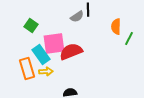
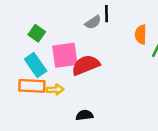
cyan rectangle: (41, 55) -> (36, 65), moved
orange rectangle: (27, 69) -> (32, 86), turned -70

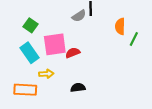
red semicircle: (86, 65) -> (73, 53), size x0.6
orange rectangle: (32, 86) -> (25, 90), moved
black semicircle: (84, 115) -> (78, 88), moved

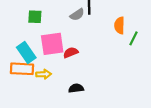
green square: (31, 25) -> (35, 17), moved, turned -32
orange rectangle: (25, 90) -> (22, 69), moved

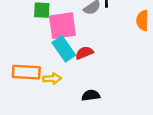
pink square: (52, 44) -> (62, 26), moved
cyan rectangle: (26, 53) -> (64, 49), moved

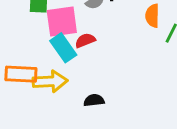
red semicircle: (84, 53) -> (85, 40), moved
yellow arrow: (52, 79) -> (50, 81), size x1.6

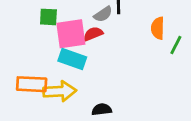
red semicircle: (85, 40) -> (93, 34), moved
cyan rectangle: (63, 48) -> (72, 59), turned -36

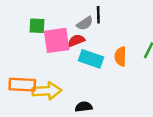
orange semicircle: (158, 28) -> (120, 56), moved
cyan rectangle: (72, 59) -> (91, 59), moved

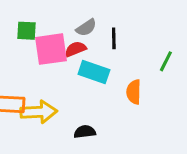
black line: (98, 15) -> (114, 38), moved
orange semicircle: (120, 56) -> (134, 92), moved

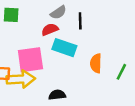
pink square: (51, 49) -> (30, 60), moved
green line: (166, 61) -> (121, 72), moved

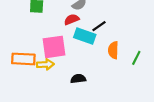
black line: (80, 21) -> (99, 26), moved, turned 56
yellow arrow: (21, 79) -> (45, 64), size x0.7

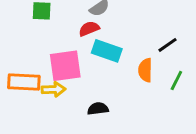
black line: (99, 26) -> (168, 45), moved

